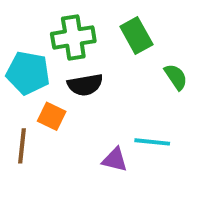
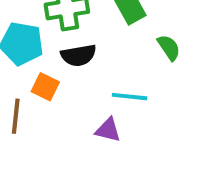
cyan line: (152, 142) -> (130, 97), moved

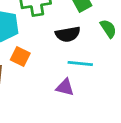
black semicircle: (79, 55) -> (68, 34), moved

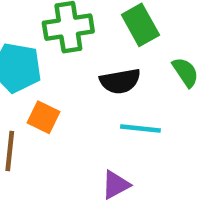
purple triangle: (65, 87) -> (116, 185), moved, turned -42

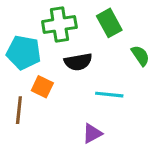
black semicircle: (120, 81) -> (78, 62), moved

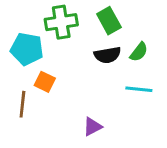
green semicircle: (140, 56) -> (139, 52), turned 72
black semicircle: (78, 62) -> (107, 55), moved
cyan line: (109, 95) -> (139, 89), moved

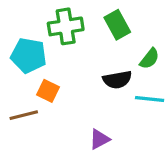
black semicircle: (107, 55) -> (117, 80), moved
brown line: (22, 104) -> (24, 115), turned 70

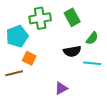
cyan pentagon: (29, 55) -> (17, 36), turned -30

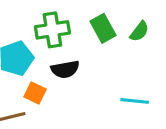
green semicircle: (92, 38) -> (139, 31), moved
black semicircle: (72, 51) -> (65, 69), moved

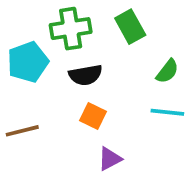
green semicircle: (139, 31) -> (167, 71), moved
orange square: (35, 93) -> (93, 116), moved

